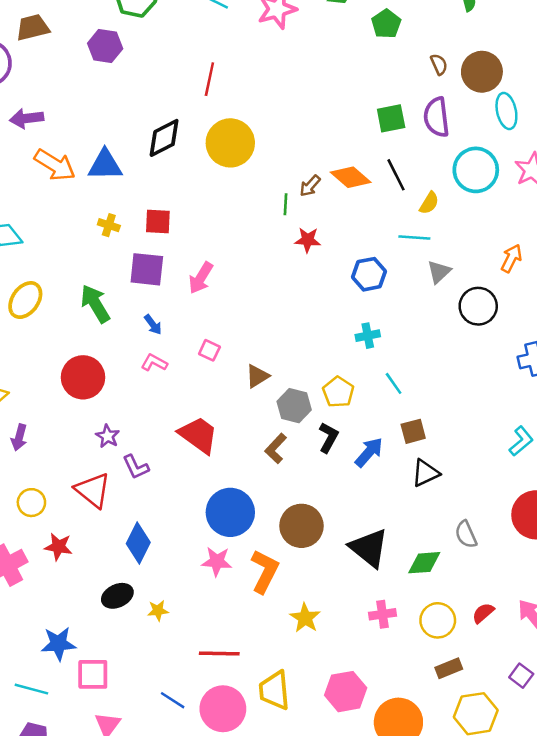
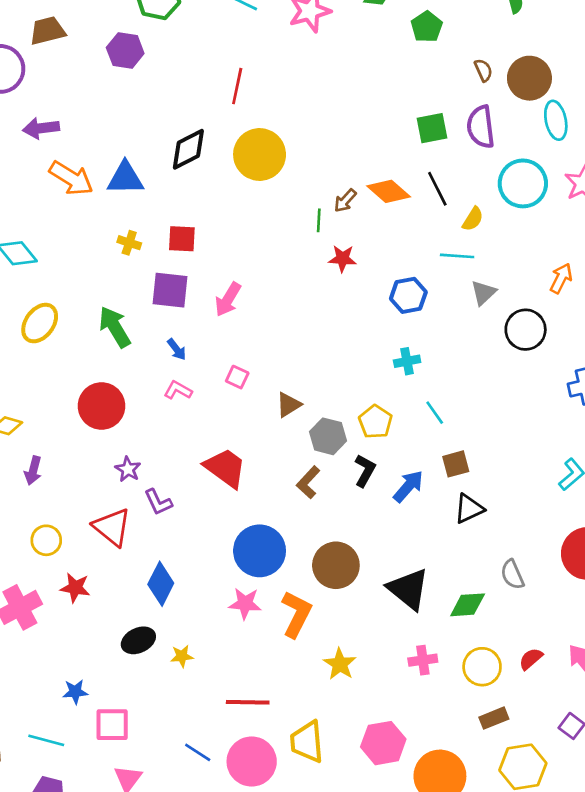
blue star: (58, 644) -> (75, 692), size x0.7

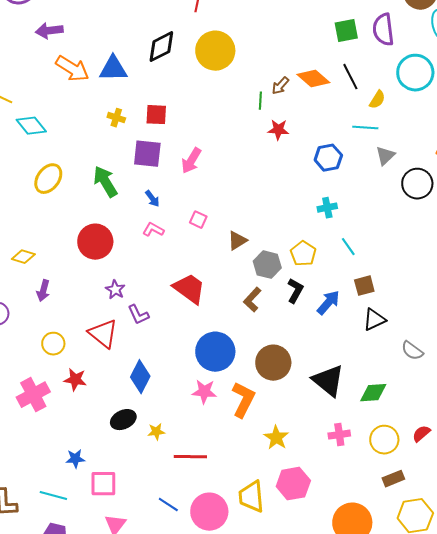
gray semicircle: (512, 575) -> (412, 351), moved, turned -30
red line: (248, 702) -> (190, 457), moved
pink hexagon: (383, 743) -> (293, 484), moved

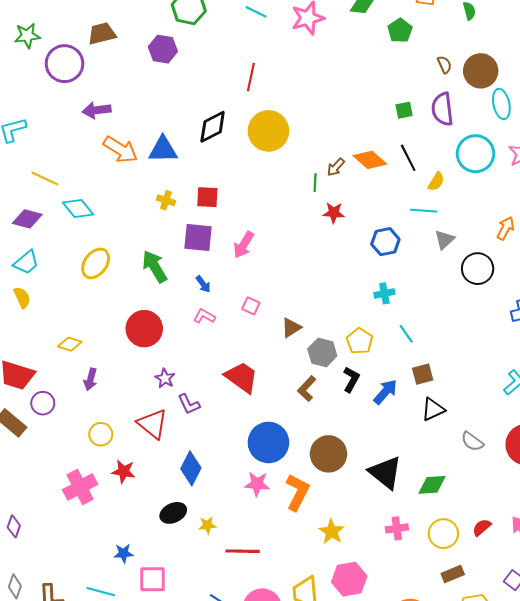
green square: (346, 31) -> (404, 110), size x0.7

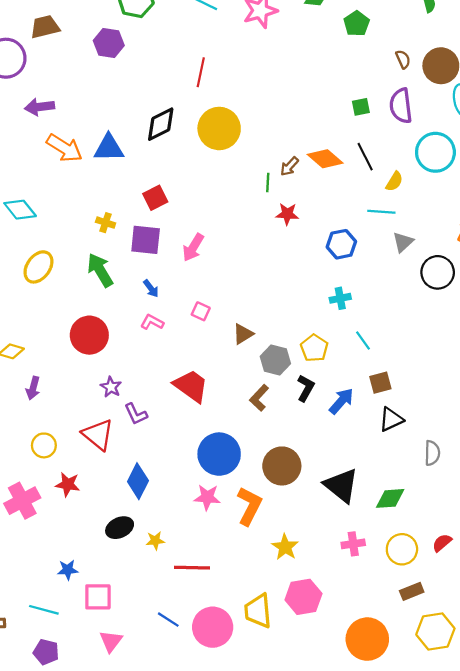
red square: (207, 197) -> (155, 198), turned -30
yellow cross: (166, 200) -> (106, 223), moved
gray semicircle: (472, 441) -> (432, 453), turned -125

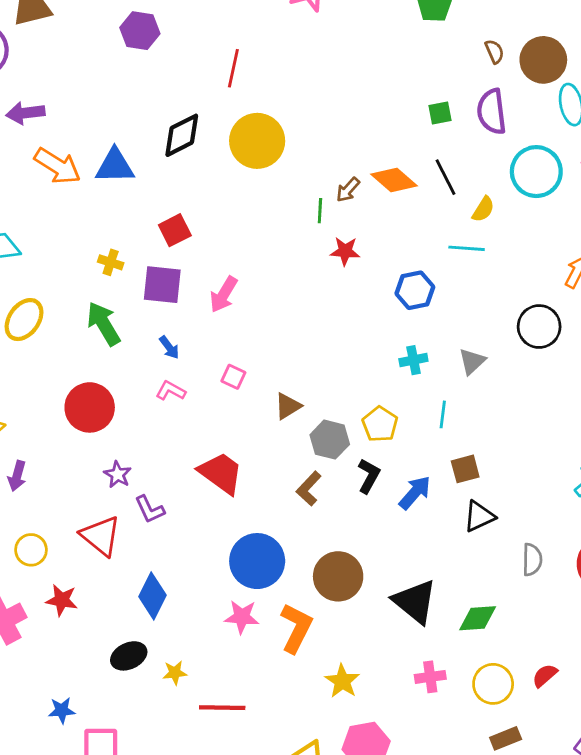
purple hexagon: (109, 43) -> (140, 31), moved
gray triangle: (403, 242) -> (472, 361), moved
cyan line: (363, 340) -> (443, 414), turned 42

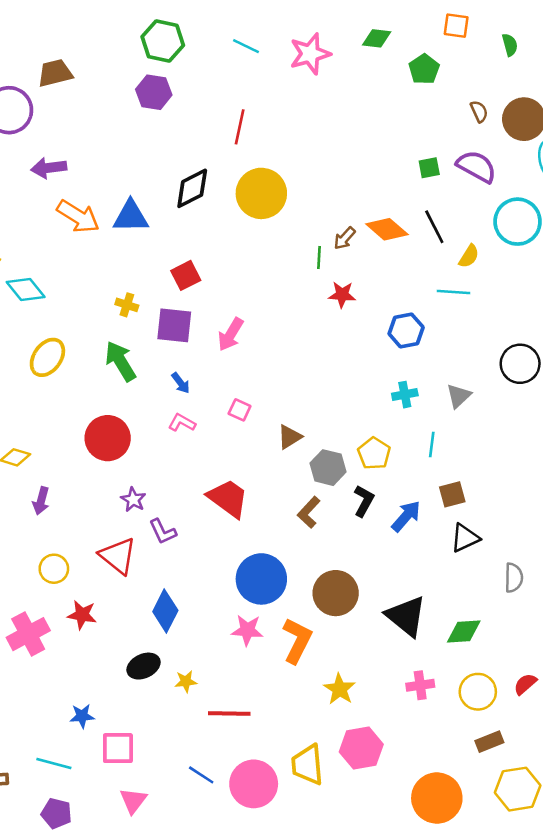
purple semicircle: (492, 112) -> (477, 167), turned 126

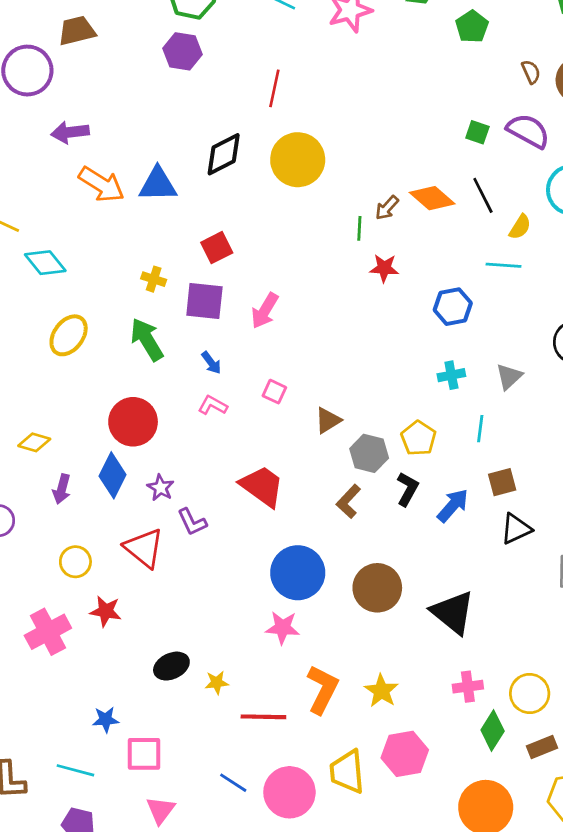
green square: (429, 168) -> (477, 132), turned 30
blue diamond: (165, 611) -> (112, 475), moved
green diamond: (464, 631) -> (493, 731), moved, turned -54
orange L-shape: (297, 640) -> (322, 689), moved

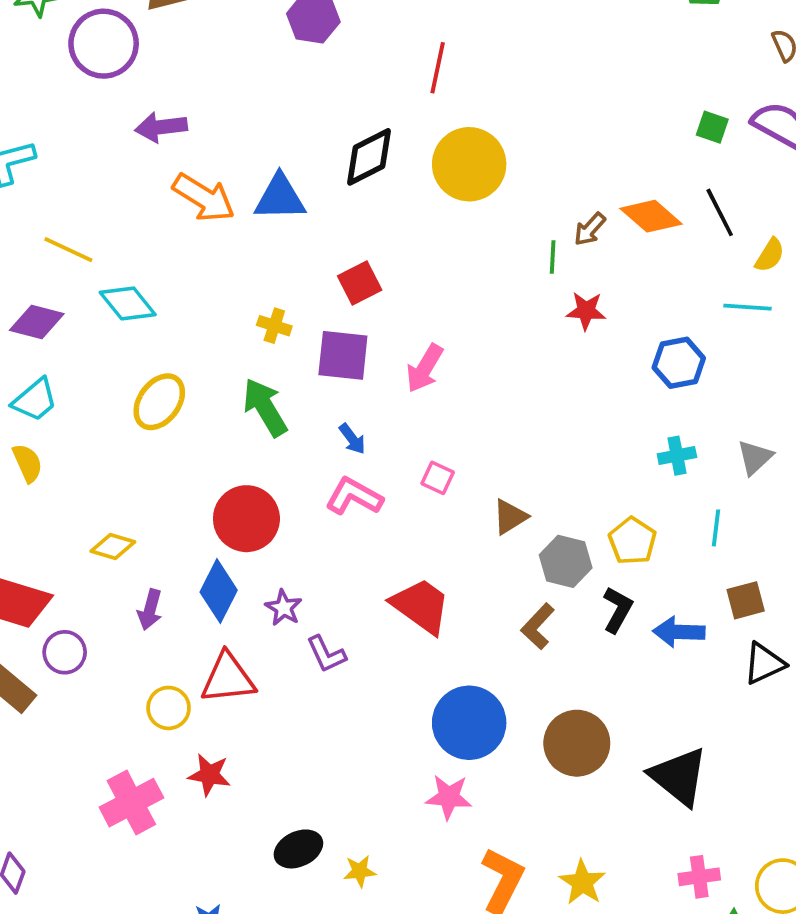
pink L-shape: (213, 405) -> (354, 496), size x1.4
blue arrow: (453, 505) -> (679, 632), turned -129
red triangle: (144, 548) -> (228, 678), moved, turned -45

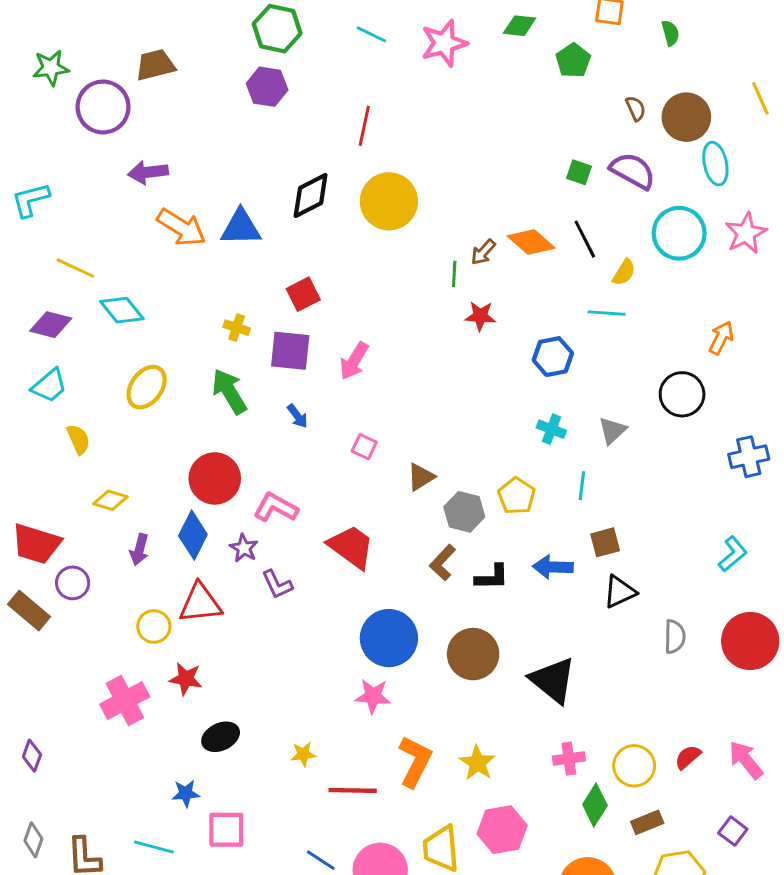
cyan cross: (677, 456) -> (551, 429), turned 32
yellow semicircle: (28, 463) -> (78, 439), moved
pink L-shape: (354, 496) -> (276, 507), moved
black L-shape: (618, 610) -> (492, 577), moved, turned 60
black ellipse: (298, 849) -> (221, 737), moved

